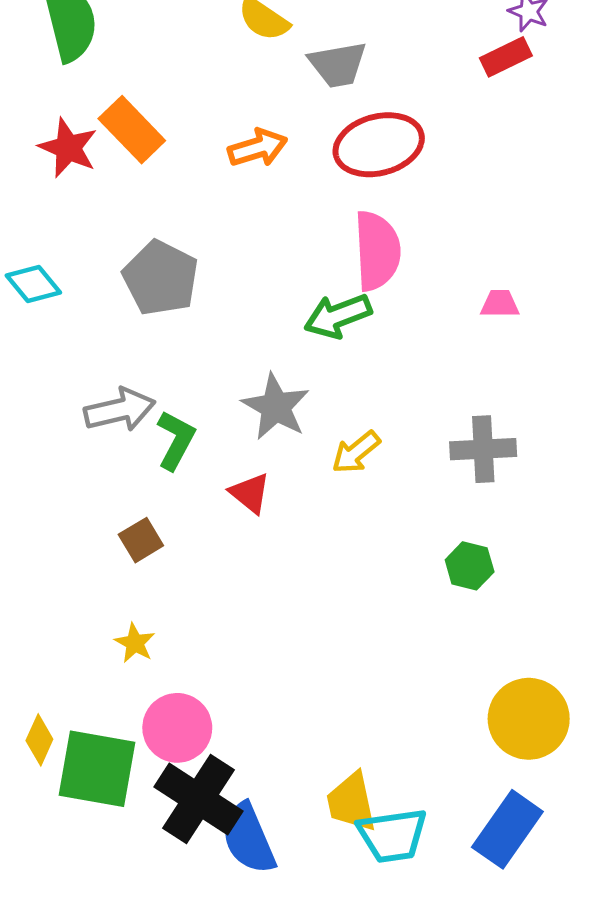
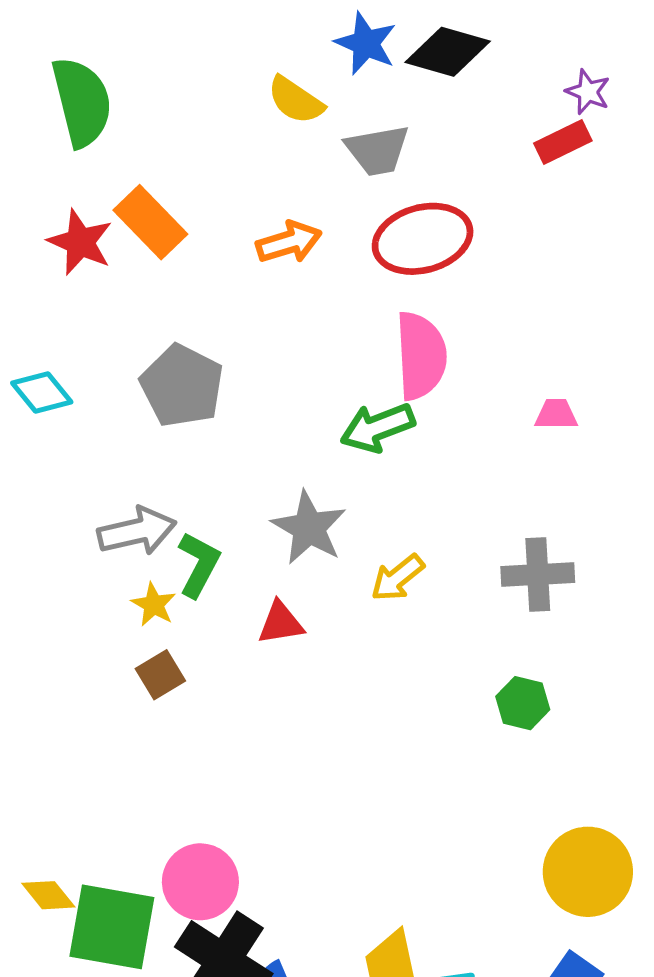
red triangle: (250, 493) -> (281, 623), turned -48
yellow star: (135, 643) -> (154, 605), moved
yellow diamond: (39, 740) -> (48, 895), turned -63

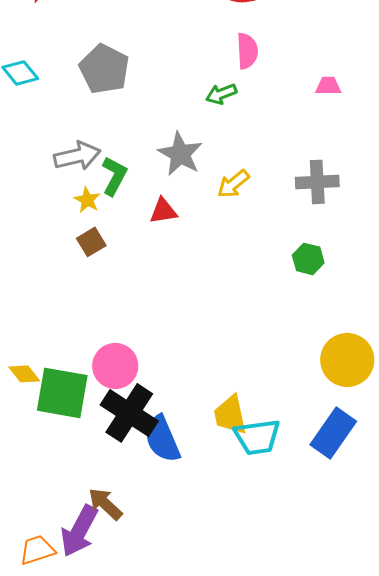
pink semicircle: (421, 356) -> (247, 51), size x0.7
green arrow: (377, 428) -> (221, 94), size x0.7

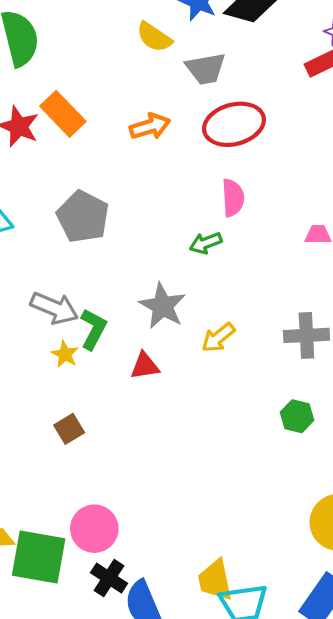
gray arrow: (77, 156) -> (54, 308), turned 36
brown square: (91, 242) -> (69, 429), moved
black cross: (129, 413) -> (109, 578), size x0.6

